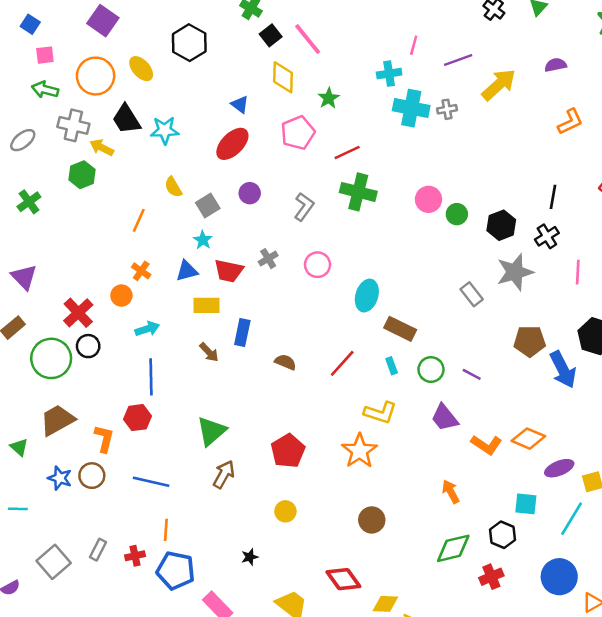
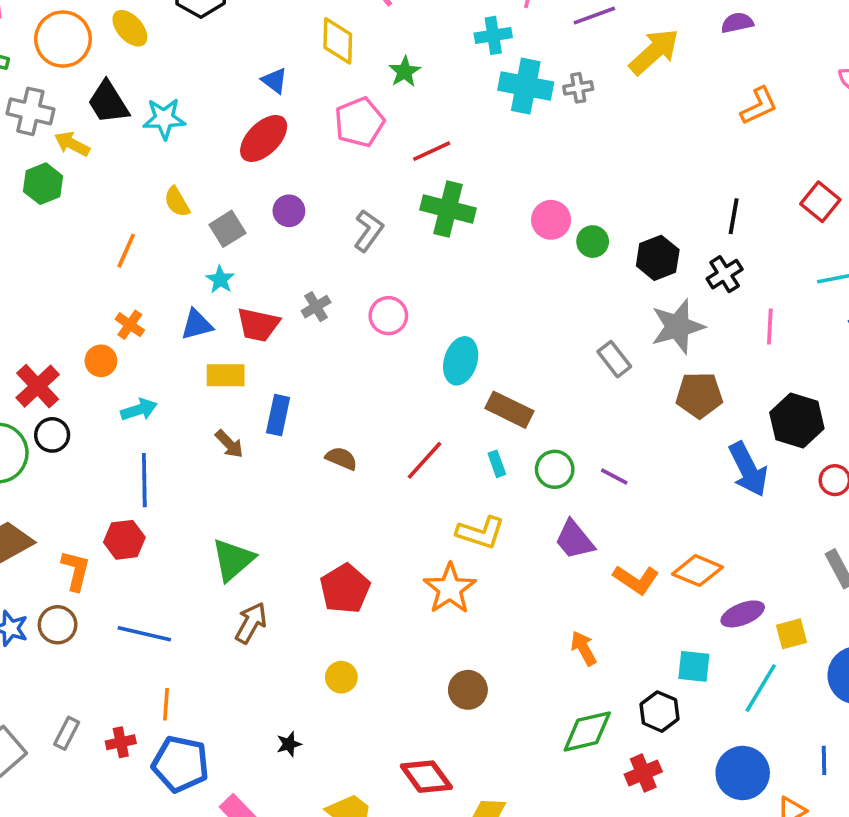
brown pentagon: (530, 341) -> (699, 395), moved

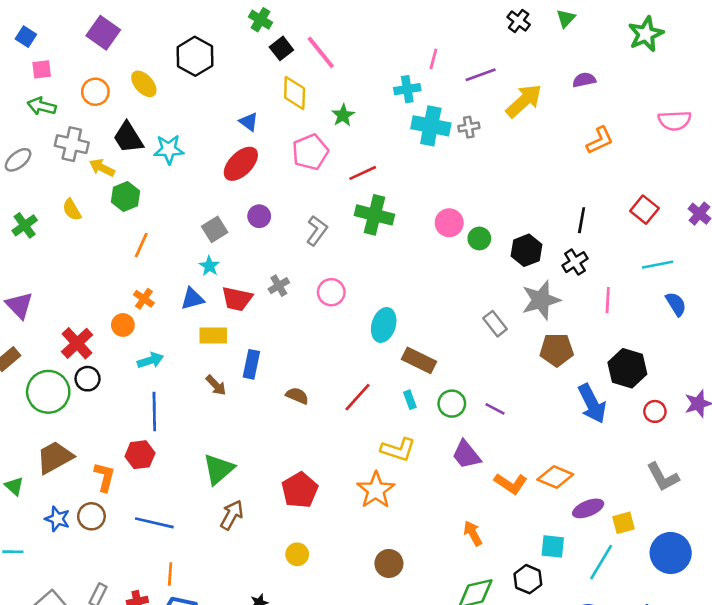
orange circle: (63, 39) -> (95, 92), size x0.7
green hexagon: (43, 184) -> (126, 197), moved
yellow semicircle: (177, 202) -> (72, 210), moved

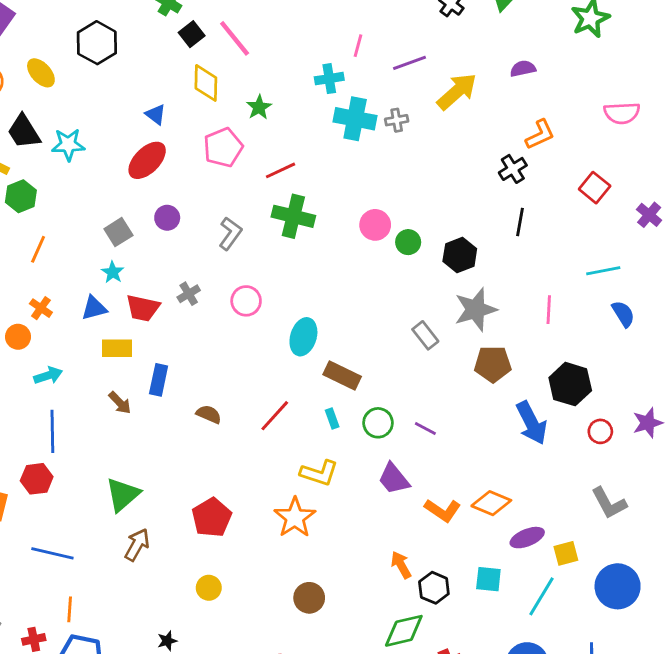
red square: (644, 210) -> (595, 188), moved
black cross: (575, 262) -> (513, 169), moved
black hexagon: (528, 579) -> (434, 588), moved

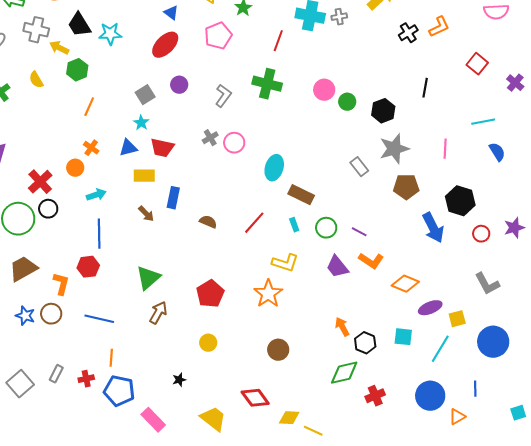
black cross: (513, 169) -> (408, 33), moved
red line: (280, 170) -> (278, 41), moved, turned -45
gray cross: (189, 294) -> (210, 138), moved
orange L-shape: (443, 510) -> (371, 261), moved

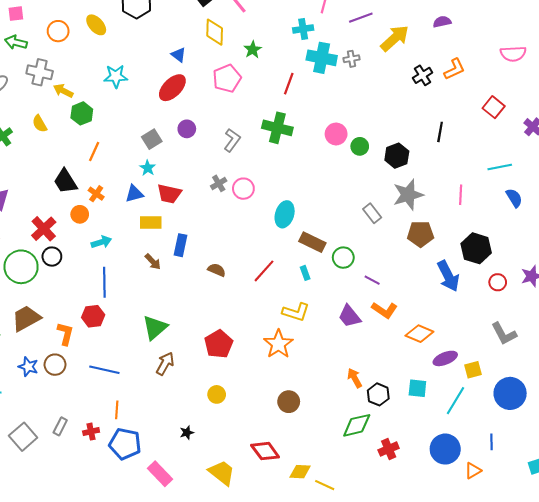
black trapezoid: (79, 25) -> (65, 181), moved
green circle: (326, 228) -> (343, 258), moved

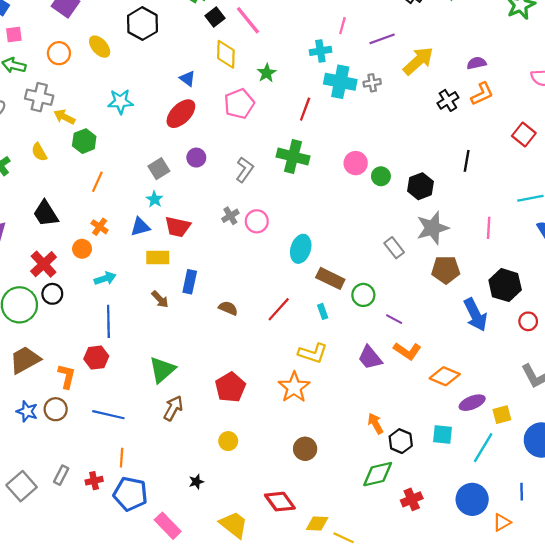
purple semicircle: (442, 22) -> (477, 63), moved
black trapezoid: (65, 181) -> (46, 214), moved

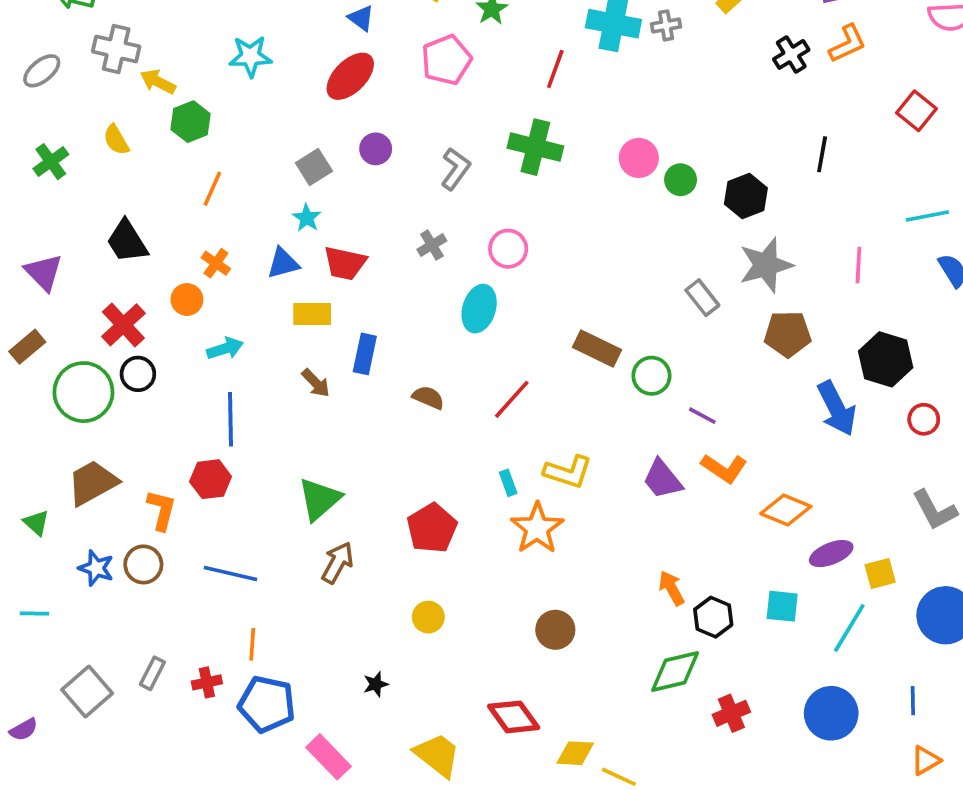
pink circle: (257, 221) -> (508, 249), moved
cyan ellipse: (301, 249) -> (479, 309), moved
cyan rectangle: (323, 311) -> (508, 483), moved
orange triangle: (502, 522) -> (926, 760), moved

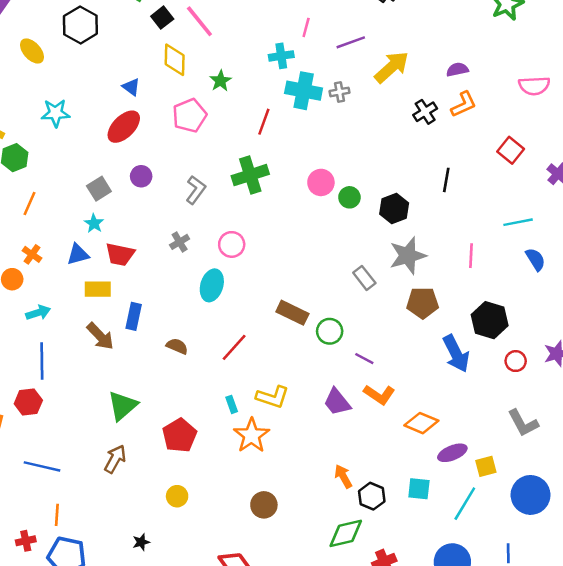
green cross: (535, 147) -> (250, 175), turned -32
brown arrow: (316, 383) -> (100, 336), size x1.4
green triangle: (319, 499) -> (123, 406), moved

